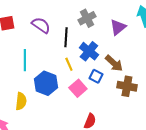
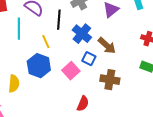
cyan line: (25, 60) -> (19, 29), moved
yellow line: (69, 64) -> (46, 42), moved
brown cross: (127, 86) -> (110, 80), moved

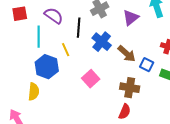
blue square: (89, 59) -> (147, 65), moved
blue hexagon: (39, 66) -> (47, 67), moved
red semicircle: (83, 104) -> (125, 112), moved

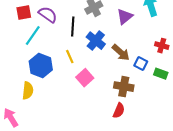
red square: (20, 14) -> (24, 13), moved
cyan line: (39, 37) -> (33, 36), turned 35
yellow line: (66, 50) -> (70, 57), moved

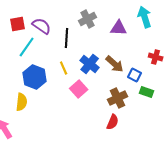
purple triangle: (125, 17) -> (119, 28), turned 42
blue cross: (96, 41) -> (90, 64), moved
green rectangle: (161, 74) -> (147, 92), moved
brown cross: (124, 87) -> (118, 98), turned -36

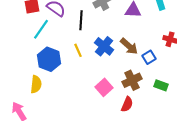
blue square: (135, 75) -> (149, 57), turned 32
pink square: (79, 89) -> (104, 87), moved
green rectangle: (147, 92) -> (161, 85), moved

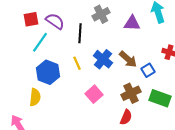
green rectangle: (161, 85) -> (160, 98), size x1.5
pink square: (104, 87) -> (94, 94), moved

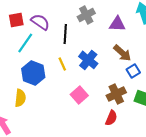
brown arrow: (128, 59) -> (122, 53), moved

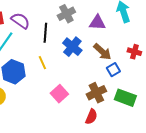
blue cross: (88, 60) -> (72, 47), moved

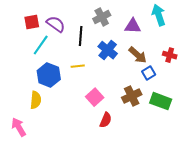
yellow line: (42, 63) -> (78, 66), turned -72
red semicircle: (91, 117) -> (106, 120), moved

